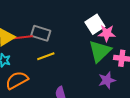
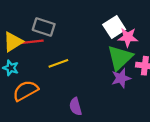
gray rectangle: (41, 33) -> (44, 27), moved
purple star: (107, 80) -> (121, 78), moved

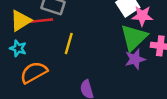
yellow line: (58, 63) -> (69, 43), turned -54

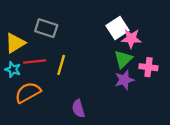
red line: (41, 21) -> (35, 61), moved
green triangle: (134, 37) -> (123, 59), size x0.7

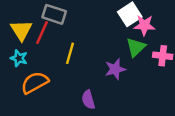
yellow triangle: (15, 43) -> (21, 30), turned -30
red line: (35, 61) -> (42, 33), moved, turned -60
purple star: (124, 80) -> (115, 69), moved

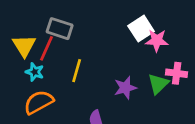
green triangle: (136, 47) -> (158, 84), moved
cyan star: (19, 58) -> (35, 72), moved

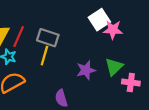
gray rectangle: (60, 29) -> (48, 38), moved
pink cross: (177, 73) -> (131, 82), moved

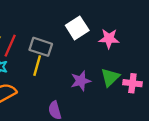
white square: (99, 20) -> (77, 28), moved
pink cross: (131, 82) -> (132, 83), moved

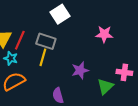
white square: (77, 28) -> (60, 14), moved
green triangle: (110, 77) -> (105, 86), moved

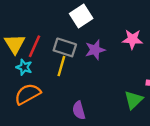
purple star: (80, 70) -> (95, 50), moved

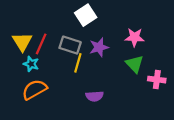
yellow line: (61, 66) -> (78, 63), moved
green triangle: (134, 100) -> (135, 64), moved, turned -30
purple semicircle: (79, 110) -> (95, 96), moved, turned -78

